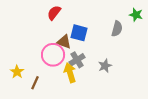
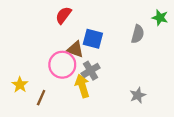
gray star: (105, 66) -> (138, 95), moved

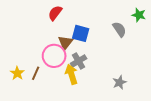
gray semicircle: (138, 34) -> (119, 29), turned -49
brown triangle: (75, 49) -> (65, 43), turned 49
brown line: (41, 98) -> (36, 73), moved

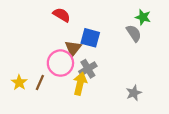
red semicircle: (55, 13) -> (62, 15), turned 84
green star: (139, 15) -> (143, 17), moved
yellow arrow: (71, 74) -> (80, 84), turned 30

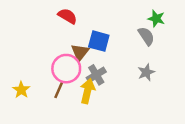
brown line: (40, 83) -> (59, 90), moved
gray star: (134, 93) -> (146, 72), moved

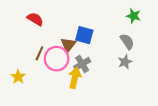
red semicircle: (67, 16) -> (35, 19), moved
gray semicircle: (146, 36) -> (127, 42), moved
brown line: (59, 90) -> (39, 53), moved

